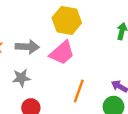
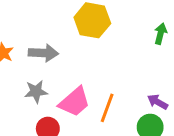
pink trapezoid: (62, 53) -> (74, 102), moved

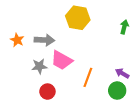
pink trapezoid: (74, 102) -> (62, 60), moved, turned 70

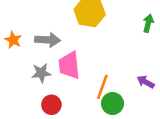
pink trapezoid: (62, 60) -> (69, 65), turned 55
green circle: (117, 91) -> (113, 104), moved

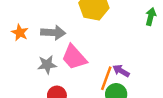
pink trapezoid: (69, 65) -> (74, 57), turned -36
purple arrow: (146, 82) -> (121, 71), moved

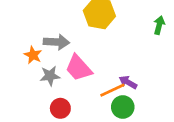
orange star: (20, 33) -> (33, 55), moved
orange line: (106, 78) -> (112, 90), turned 45

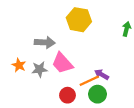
orange star: (33, 55) -> (19, 65), moved
red circle: (60, 108) -> (67, 95), moved

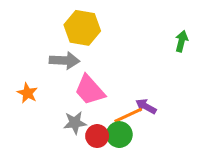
yellow hexagon: (79, 20) -> (82, 28), moved
gray star: (40, 69) -> (75, 123), moved
green circle: (97, 94) -> (119, 135), moved

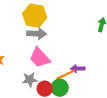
gray arrow: (65, 60) -> (37, 34), moved
purple arrow: (146, 106) -> (78, 69), turned -32

